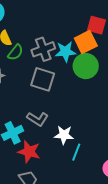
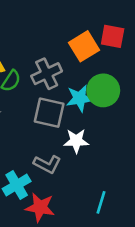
orange square: (86, 42) -> (84, 46), moved
cyan star: (66, 52) -> (80, 98), moved
white star: (64, 135) -> (76, 141), moved

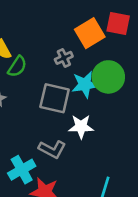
gray cross: (47, 74) -> (64, 58), moved, size x0.6

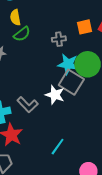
orange square: (90, 33) -> (85, 27), size x0.7
gray square: (55, 98) -> (71, 82), moved

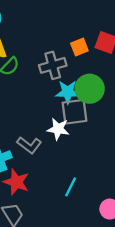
gray cross: (59, 39) -> (53, 65), size x1.6
gray square: (71, 82) -> (74, 112), turned -30

